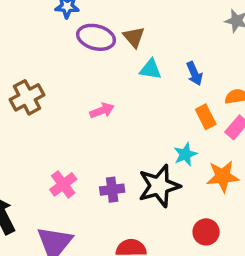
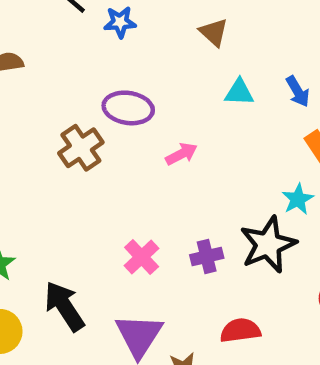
purple ellipse: (96, 37) -> (128, 108), moved
brown triangle: (134, 37) -> (214, 32), moved

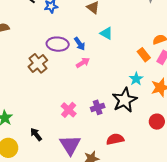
blue arrow: (298, 91) -> (80, 44), moved
cyan triangle: (239, 92) -> (106, 33), turned 32
black arrow: (64, 306) -> (36, 134), size x0.6

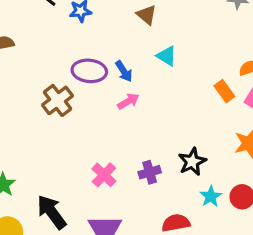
cyan star: (136, 79) -> (211, 196), moved
black star: (124, 100) -> (192, 162), size x0.7
black arrow: (36, 134) -> (52, 212), size x1.6

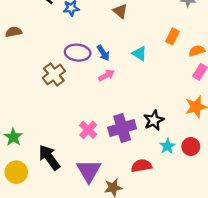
cyan triangle: (167, 56) -> (139, 53), moved
orange rectangle: (224, 91) -> (172, 36), moved, turned 63
purple cross: (150, 172) -> (122, 128), size x1.6

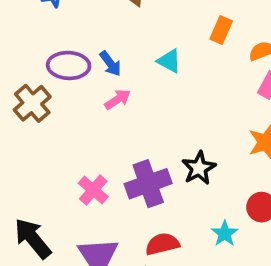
cyan star: (167, 146) -> (225, 234), moved
red semicircle: (141, 166) -> (162, 244), moved

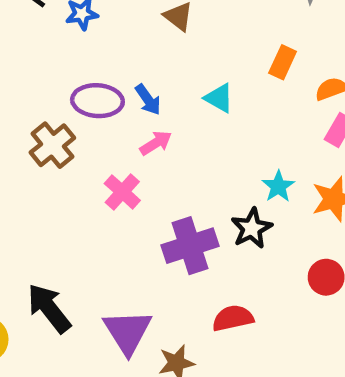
pink cross: (93, 190) -> (122, 192), moved
cyan star: (225, 234) -> (278, 186), moved
red semicircle: (162, 244) -> (233, 318), moved

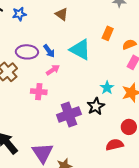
cyan triangle: (219, 98) -> (80, 50), size x1.6
pink cross: (122, 192) -> (39, 92), turned -35
red semicircle: (233, 318) -> (115, 145), moved

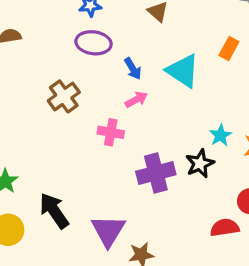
purple ellipse: (27, 52) -> (93, 43), moved

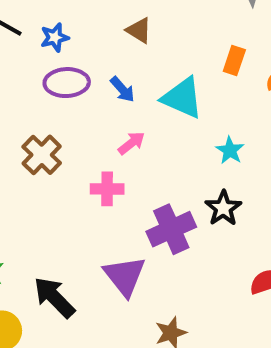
blue arrow: (133, 69) -> (122, 89), moved
cyan star: (220, 135) -> (230, 150), moved
purple triangle: (108, 231) -> (125, 276), moved

